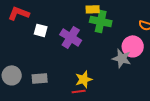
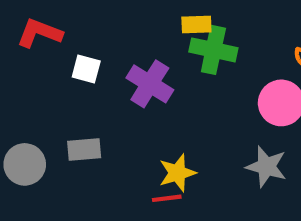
gray star: (122, 58) -> (266, 167), moved
gray rectangle: (40, 78) -> (84, 150), moved

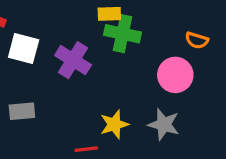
white square: (86, 69) -> (24, 49), size x1.4
yellow star: (177, 173) -> (114, 124), moved

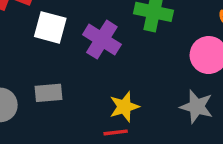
yellow star: (114, 124) -> (124, 107), moved

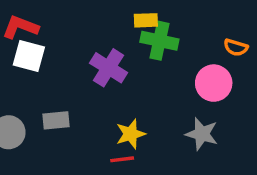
white square: (50, 27) -> (29, 56), moved

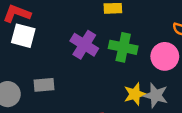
green cross: (159, 41) -> (123, 47), moved
yellow star: (131, 134) -> (135, 94), moved

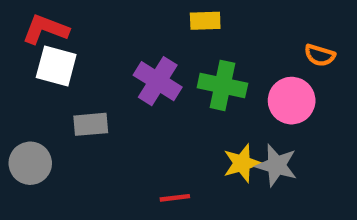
gray rectangle: (44, 85) -> (91, 124), moved

